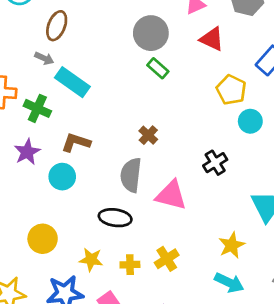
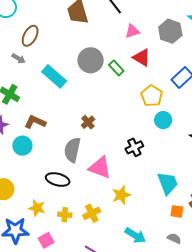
gray circle: (151, 33) -> (91, 60), moved
green rectangle: (158, 68) -> (116, 68), moved
cyan rectangle: (72, 82) -> (54, 76), moved
yellow star: (232, 245) -> (121, 195), moved

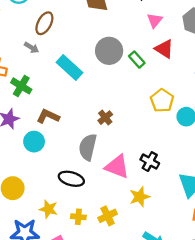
pink triangle: (132, 31) -> (155, 20), turned -35
yellow pentagon: (152, 96) -> (162, 101), moved
black cross: (134, 147) -> (150, 162), moved, turned -36

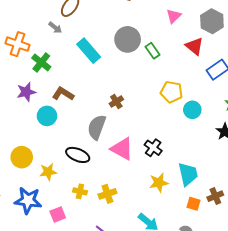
red triangle: (164, 49) -> (194, 46), moved
yellow pentagon: (162, 101) -> (172, 92), turned -30
yellow star: (140, 197) -> (159, 183), moved
yellow star: (48, 209) -> (48, 172), moved, turned -30

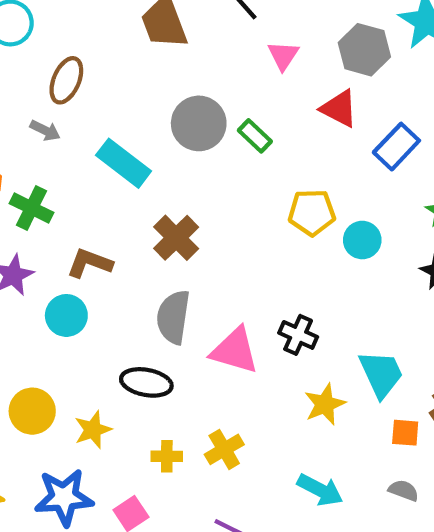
brown cross: (116, 101) -> (176, 238), moved, size x1.5

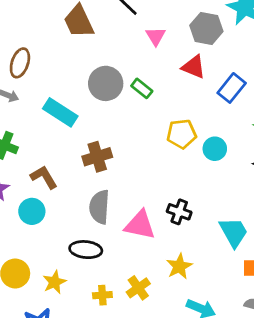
brown cross: (176, 238) -> (97, 157), turned 32
brown L-shape: (90, 263) -> (44, 177), turned 44
yellow star: (325, 404) -> (179, 266), moved

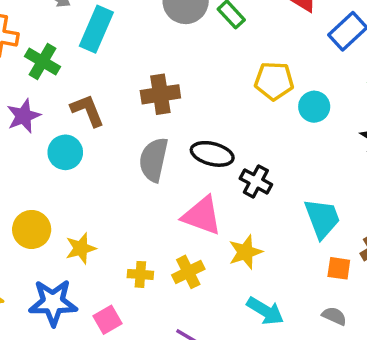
cyan rectangle: (60, 112) -> (96, 29), moved, turned 72
pink triangle: (140, 225) -> (202, 216), moved
black ellipse: (86, 250) -> (212, 154), moved

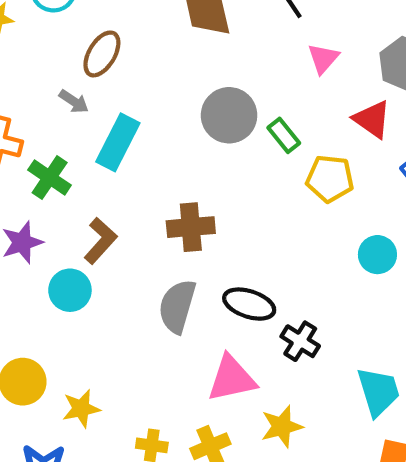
yellow pentagon: (274, 81) -> (330, 179), moved
brown L-shape: (87, 110) -> (100, 241), turned 60
pink triangle: (202, 216) -> (232, 379), turned -36

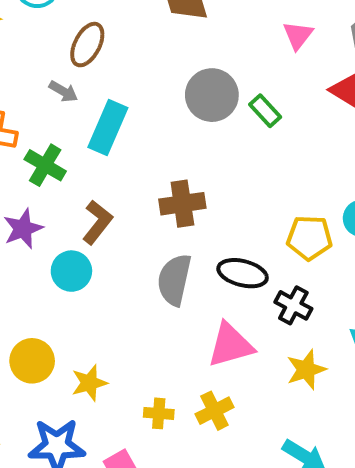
yellow pentagon: (330, 179) -> (309, 238), moved
yellow star: (282, 426) -> (306, 370), moved

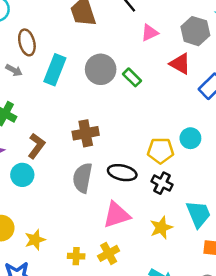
pink triangle: (298, 35) -> (150, 33), turned 30
brown ellipse: (87, 45) -> (27, 42), turned -40
cyan rectangle: (108, 128) -> (55, 70), moved
black cross: (293, 305) -> (162, 183), moved

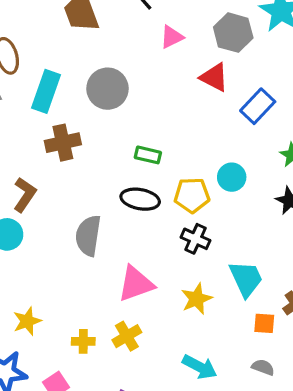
green rectangle: (132, 77) -> (148, 155), moved, turned -30
brown cross: (86, 133) -> (63, 143), moved
black ellipse: (122, 173) -> (140, 199), moved

